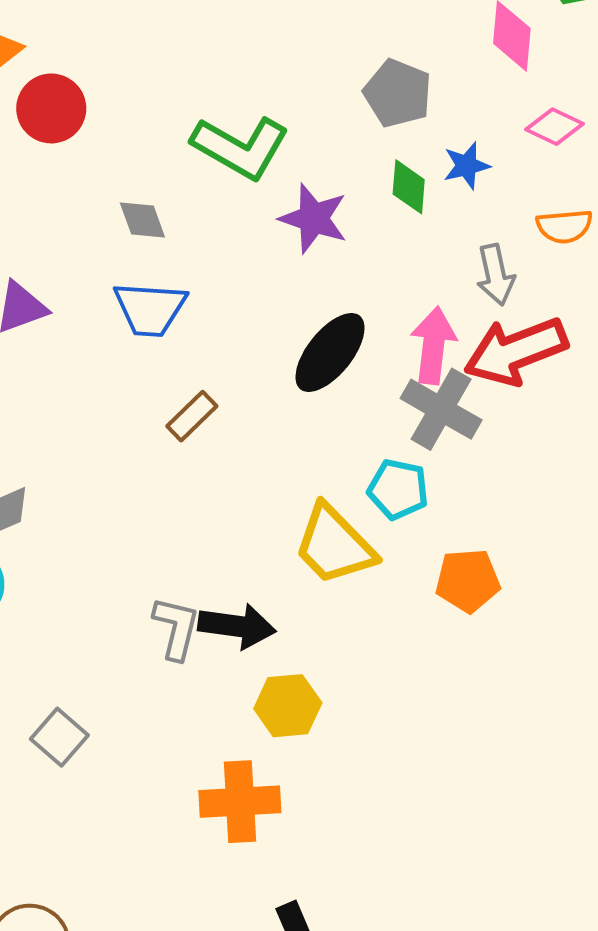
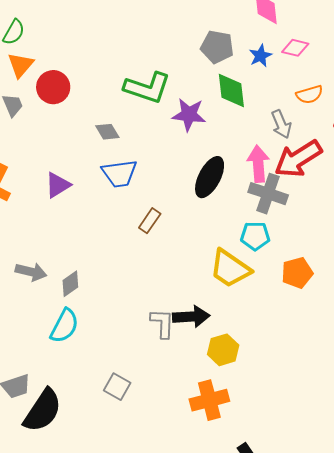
blue star: (467, 166) -> (260, 56), moved
green diamond: (409, 187) -> (231, 90), size x1.4

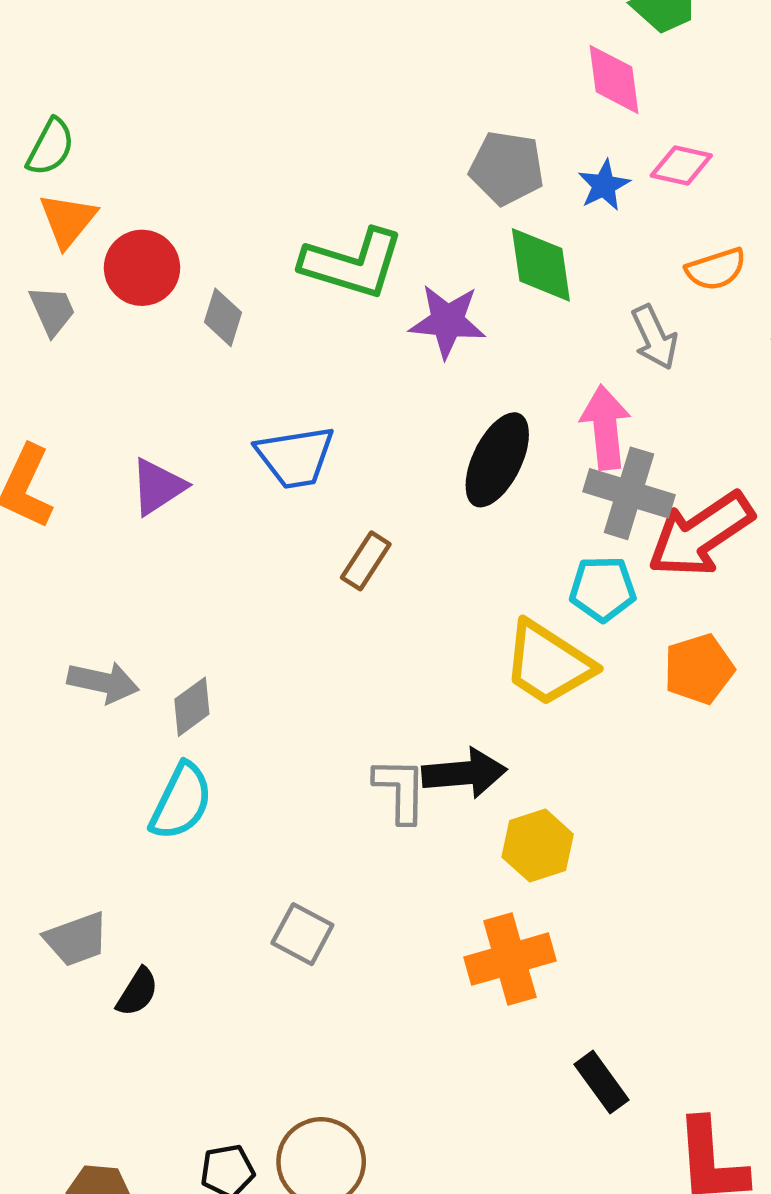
gray diamond: (107, 132) -> (223, 317), moved, turned 50
red arrow: (298, 159) -> (701, 534), moved
black semicircle: (43, 411) -> (137, 992), size x0.5

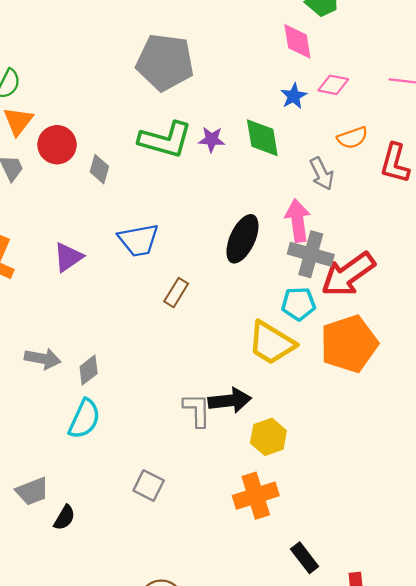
gray pentagon: (507, 168) -> (165, 62), moved, size x1.5
purple star: (447, 321) -> (212, 139), moved, size x0.7
orange pentagon: (699, 669) -> (349, 344), size x1.6

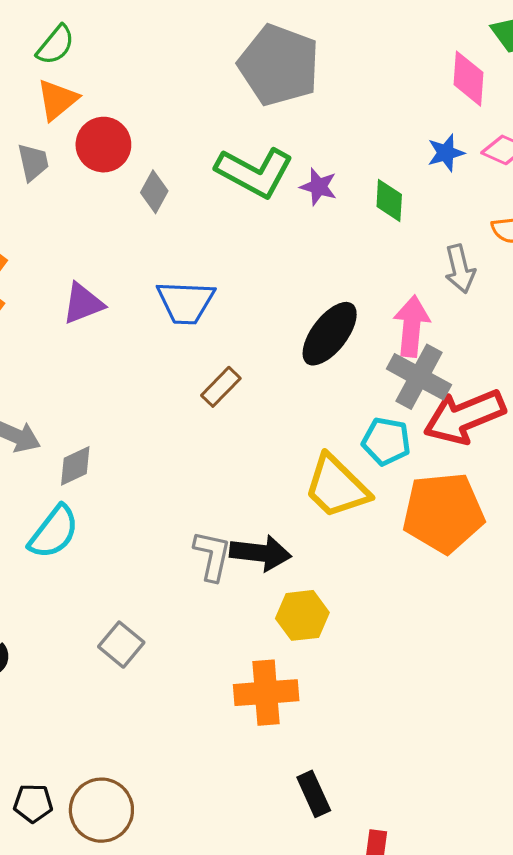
green diamond: (262, 138) -> (389, 201), size x0.7

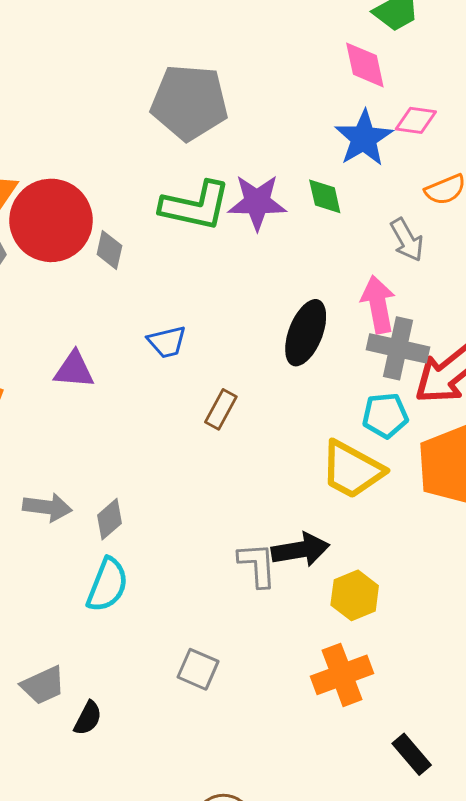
red circle: (103, 145) -> (51, 220), size x1.6
blue star: (446, 153) -> (364, 138), size x1.6
purple star: (319, 187) -> (257, 202), size x1.6
blue trapezoid: (186, 302) -> (167, 342), size x0.7
purple triangle: (83, 303) -> (74, 370), turned 42

